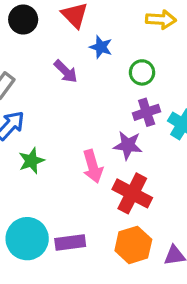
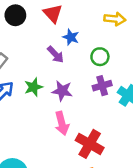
purple arrow: (66, 71) -> (56, 54), moved
purple star: (128, 145) -> (62, 91), moved
green star: (31, 161) -> (34, 87), moved

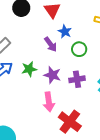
green circle: (100, 57) -> (79, 49), moved
purple cross: (102, 86) -> (77, 79), moved

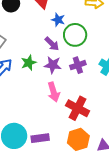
purple arrow: (51, 44) -> (52, 44), moved
green circle: (79, 49) -> (75, 35), size x1.5

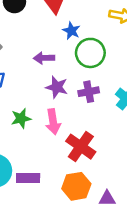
purple arrow: (52, 44) -> (44, 58), moved, turned 126
green star: (29, 63) -> (21, 118), moved

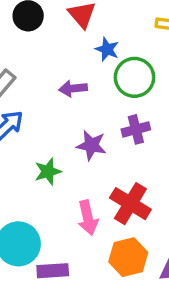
purple star: (57, 87) -> (91, 145), moved
pink arrow: (53, 122) -> (88, 218), moved
purple rectangle: (28, 178) -> (53, 271), moved

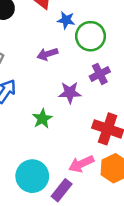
pink arrow: (88, 218) -> (81, 164), moved, turned 90
purple rectangle: (53, 271) -> (62, 190), turned -35

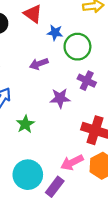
purple cross: (100, 74) -> (87, 81), turned -36
green star: (42, 119) -> (25, 124), moved

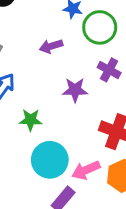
green star: (25, 124) -> (31, 120), turned 30
cyan circle: (28, 175) -> (50, 160), moved

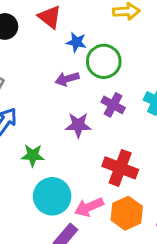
purple arrow: (51, 46) -> (67, 79), moved

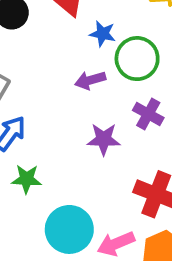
green star: (33, 155) -> (26, 179), moved

